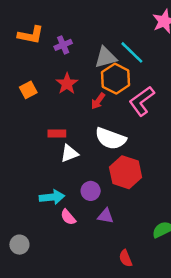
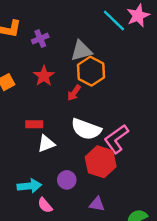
cyan line: (132, 52) -> (114, 20), moved
pink L-shape: (142, 101) -> (116, 139), moved
purple triangle: (106, 216) -> (97, 204), moved

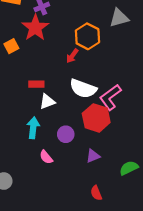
gray triangle: (81, 51) -> (119, 18), moved
red star: (44, 76) -> (35, 28), moved, size x1.4
cyan arrow: (29, 186) -> (33, 128), moved, turned -78
purple triangle: (97, 204) -> (93, 156), turned -32

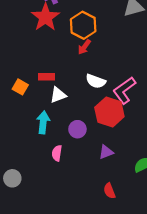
orange hexagon: (87, 36) -> (83, 25), moved
orange square: (11, 46) -> (20, 87), moved, turned -32
white semicircle: (83, 89) -> (96, 81), size x0.7
pink semicircle: (46, 157) -> (57, 153), turned 48

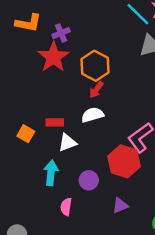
white semicircle: (96, 81) -> (93, 115), moved, turned 144

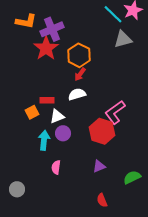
purple cross: (61, 33) -> (52, 29), size x1.6
orange square: (26, 134) -> (32, 112), moved, turned 32
purple circle: (89, 180) -> (63, 133), moved

